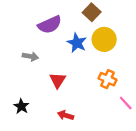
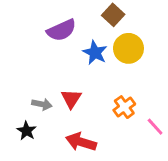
gray arrow: (30, 56) -> (42, 104), moved
orange cross: (108, 79) -> (124, 107), moved, turned 30
red arrow: (66, 115) -> (81, 142), size x1.5

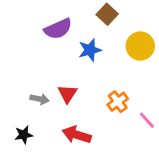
yellow circle: (128, 48) -> (140, 46), moved
blue star: (95, 53) -> (90, 50), turned 30
black star: (27, 131) -> (24, 135), moved, turned 30

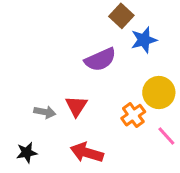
purple semicircle: (58, 29) -> (100, 59), moved
yellow circle: (140, 46) -> (159, 93), moved
blue star: (90, 50) -> (144, 40), moved

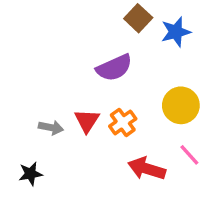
blue star: (144, 40) -> (176, 32), moved
orange cross: (133, 115) -> (123, 122), moved
red arrow: (87, 153) -> (147, 169), moved

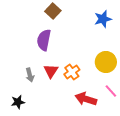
brown square: (138, 18) -> (53, 11), moved
purple semicircle: (114, 68) -> (44, 40), moved, turned 125
gray arrow: (51, 128) -> (30, 75), turned 64

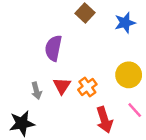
brown square: (53, 11) -> (85, 13), moved
red arrow: (86, 99) -> (104, 120), turned -125
black star: (18, 102) -> (22, 123), size x1.5

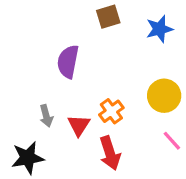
brown square: (85, 13) -> (108, 17), turned 30
red triangle: (62, 86) -> (79, 125), moved
red arrow: (104, 120) -> (110, 153), moved

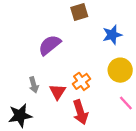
blue star: (159, 29) -> (112, 35), moved
purple semicircle: (68, 62) -> (50, 45), turned 40

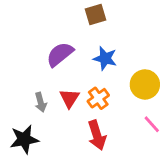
blue star: (112, 35) -> (105, 58), moved, turned 30
red triangle: (58, 92) -> (69, 98), moved

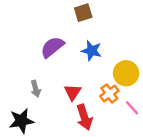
red triangle: (69, 98) -> (73, 92), moved
orange cross: (98, 98) -> (109, 93), moved

